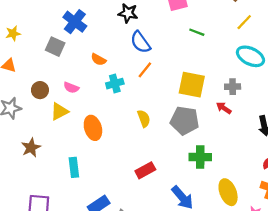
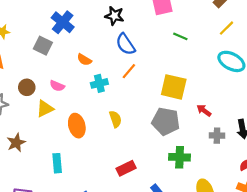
gray cross: (233, 87) -> (217, 136), moved
yellow semicircle: (144, 119) -> (115, 119), moved

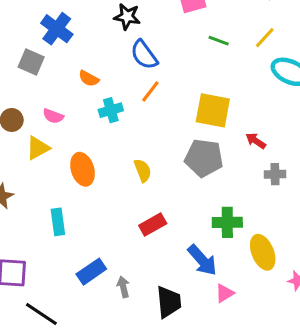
yellow line: (226, 28) -> (265, 38), moved
yellow semicircle: (115, 119) -> (143, 170), moved
green cross: (180, 157) -> (227, 222), moved

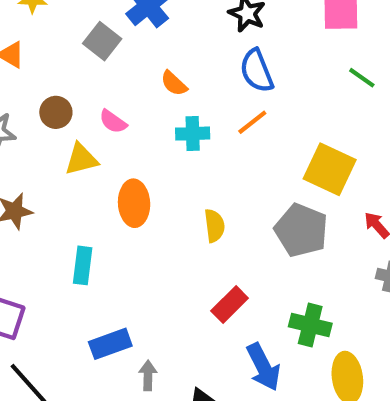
red rectangle: (153, 225) -> (230, 305), moved, turned -30

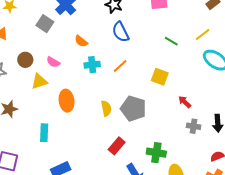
green line: (362, 78) -> (171, 41), moved
orange line: (252, 122) -> (120, 66), moved
yellow square: (330, 169) -> (160, 77), size x0.7
gray pentagon: (301, 230) -> (133, 109), moved

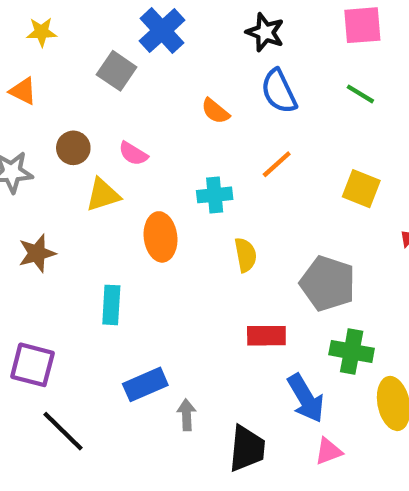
orange semicircle: (81, 41) -> (215, 111), moved
green line: (171, 41) -> (360, 94), moved
cyan cross: (92, 65) -> (215, 195), moved
gray pentagon: (133, 109) -> (328, 283), moved
red rectangle: (117, 146) -> (266, 336), turned 48

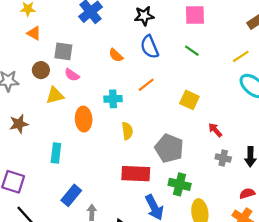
black star: (265, 32) -> (144, 16), turned -30
gray square: (117, 71) -> (63, 51), moved, turned -30
orange triangle: (23, 91) -> (34, 33), moved
red rectangle: (266, 336) -> (136, 174), size x1.4
blue rectangle: (145, 384) -> (71, 195), turned -30

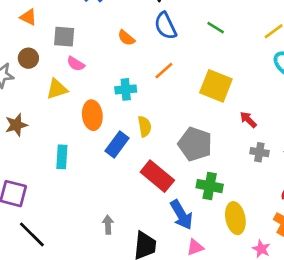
brown circle: (41, 70) -> (28, 58), moved
yellow square: (189, 100) -> (216, 86), size x1.4
red rectangle: (136, 174) -> (157, 176), turned 40
blue rectangle: (71, 195) -> (117, 144), moved

